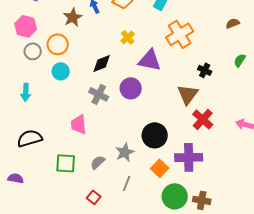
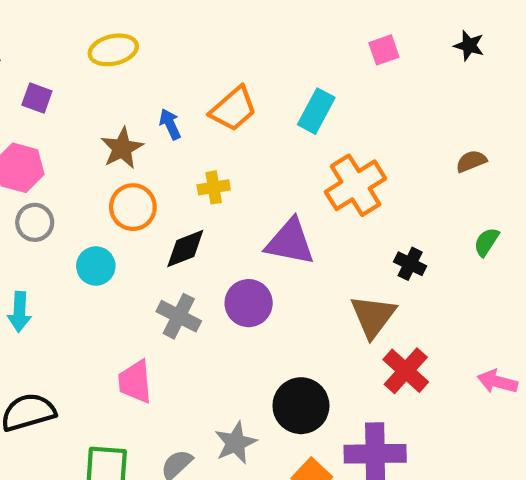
yellow cross: (128, 37) -> (214, 187), moved, turned 32
orange circle: (58, 44) -> (133, 207), moved

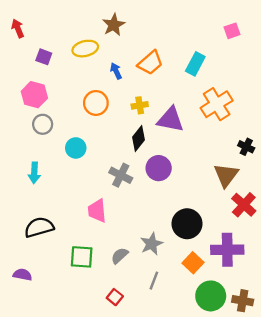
yellow ellipse: (113, 50) -> (85, 49), moved
brown star: (122, 148) -> (114, 25), moved
orange circle: (133, 207) -> (96, 103), moved
purple triangle: (290, 242) -> (170, 120), moved
black diamond: (185, 249) -> (138, 138), moved, turned -30

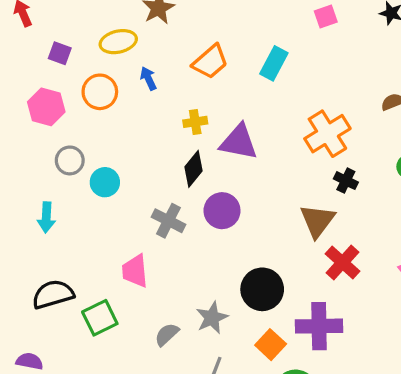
blue arrow: (116, 71) -> (148, 78), moved
orange circle: (96, 103) -> (100, 92), moved
orange cross: (217, 104) -> (327, 134), moved
gray circle: (43, 124) -> (70, 160), moved
green square: (82, 257) -> (100, 318), moved, turned -30

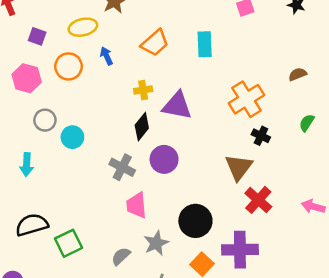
cyan rectangle: (274, 63) -> (205, 44), turned -30
pink trapezoid: (135, 271) -> (137, 205), moved

